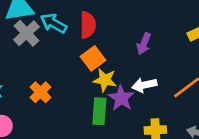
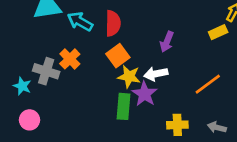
gray cross: (27, 33) -> (46, 71), moved, turned -30
white arrow: (144, 85) -> (156, 74), moved
orange cross: (41, 92) -> (70, 59), moved

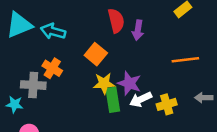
red semicircle: (113, 23) -> (116, 21), moved
white arrow: (156, 74) -> (141, 99), moved
yellow star: (129, 77) -> (104, 83), moved
orange line: (208, 84) -> (185, 60), turned 44

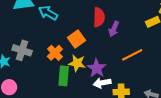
orange line: (185, 60) -> (132, 55), moved, turned -35
orange cross: (52, 68) -> (55, 53), moved
green rectangle: (113, 100) -> (64, 76), moved

